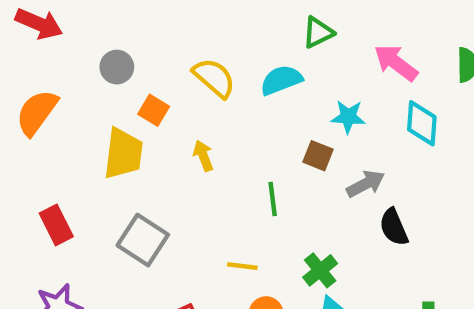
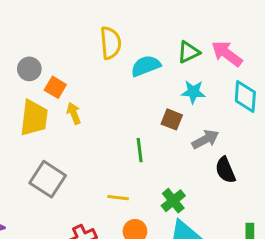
green triangle: (318, 32) -> (189, 52), moved
gray circle: (117, 67) -> (29, 69), moved
yellow semicircle: (214, 78) -> (110, 43), moved, turned 44
yellow arrow: (203, 156) -> (74, 113), moved

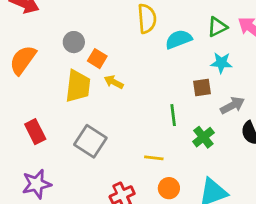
yellow arrow: (74, 113) -> (114, 82), turned -42
brown square: (172, 119) -> (202, 88), turned -30
green cross: (173, 201) -> (203, 137), moved

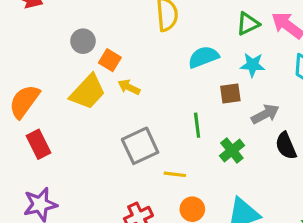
cyan semicircle: (179, 39) -> (203, 57), moved
orange semicircle: (23, 60) -> (24, 101), moved
yellow trapezoid: (78, 86) -> (88, 92), turned 36
gray square: (90, 141) -> (140, 146), moved, turned 32

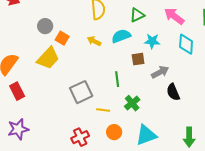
green triangle: (248, 24) -> (137, 15), moved
yellow arrow: (129, 87) -> (94, 41), moved
green cross: (232, 151) -> (132, 103), moved

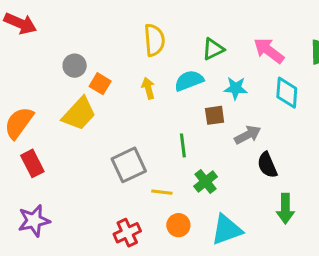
yellow arrow: (94, 41) -> (148, 88), turned 48
green arrow: (189, 137) -> (285, 209), moved

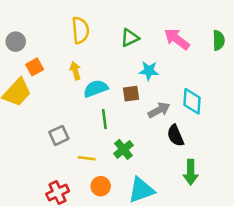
gray circle: (75, 66) -> (16, 42), moved
cyan semicircle: (189, 81) -> (96, 89), moved
orange square: (100, 84) -> (35, 67), turned 30
cyan diamond: (287, 93) -> (192, 101), moved
gray square: (129, 165) -> (59, 135), size x0.7

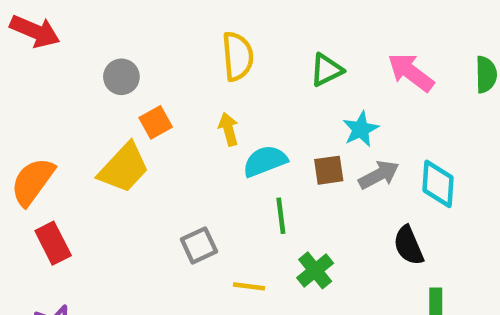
cyan star: (149, 71) -> (361, 129), turned -30
gray arrow: (159, 110) -> (379, 175), moved

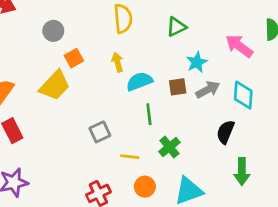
pink arrow: (411, 72) -> (239, 46), moved
black semicircle: (409, 245) -> (225, 132), turned 45

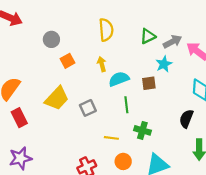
yellow trapezoid: (55, 86) -> (57, 98), moved
gray arrow: (208, 90) -> (172, 42), moved
gray square: (100, 132) -> (88, 108), moved
green cross: (169, 147) -> (142, 130), turned -35

